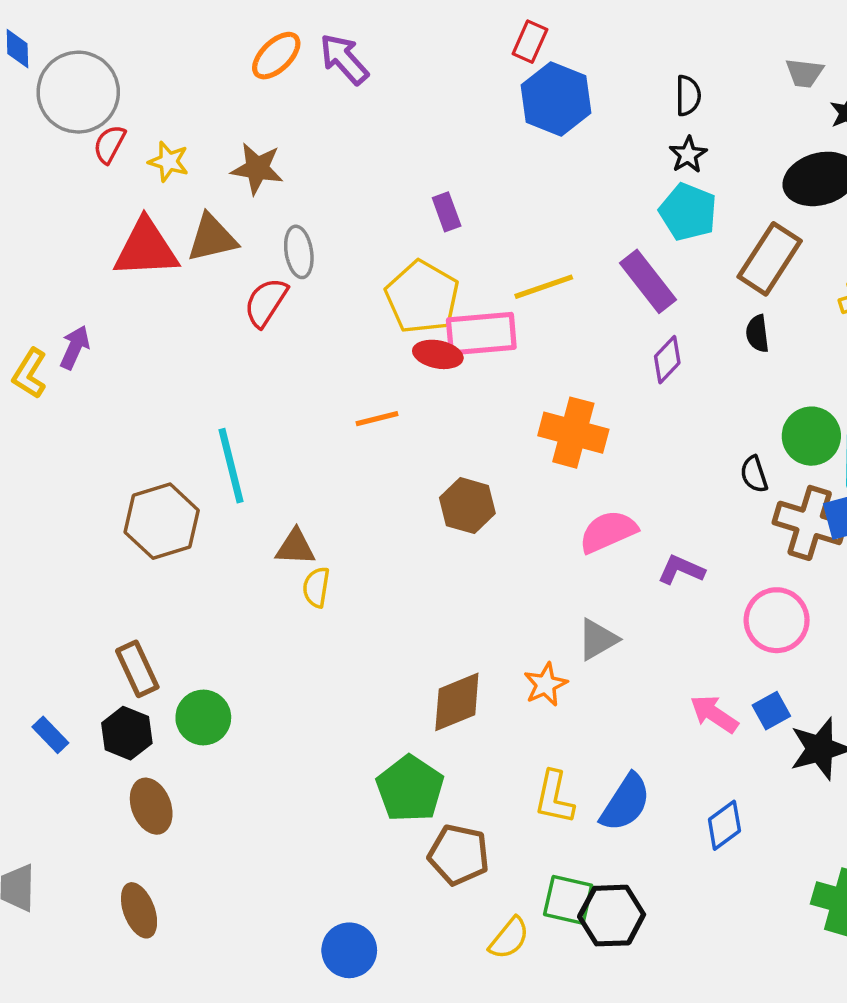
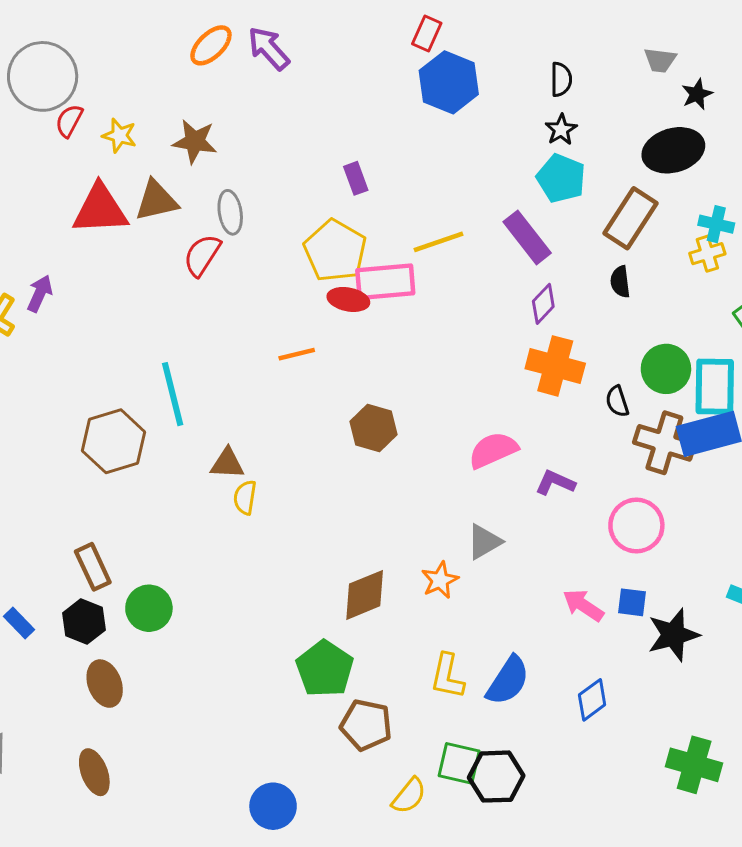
orange cross: (573, 433) -> (555, 366), moved
blue square: (771, 711) -> (632, 602), turned 36

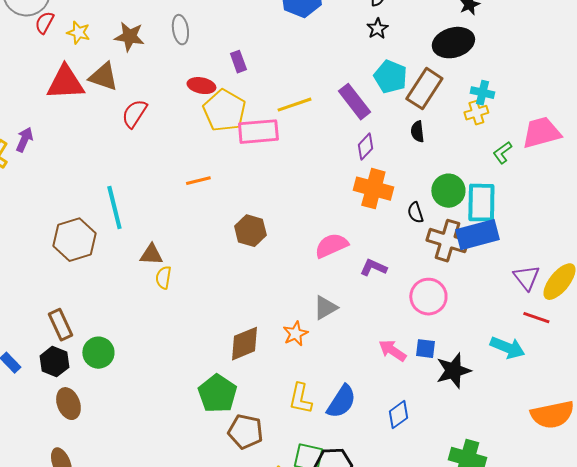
cyan pentagon: (561, 178) -> (390, 77), moved
brown triangle: (156, 201) -> (103, 77), turned 32
gray ellipse: (230, 212) -> (180, 30), moved
red ellipse: (348, 299) -> (201, 86), moved

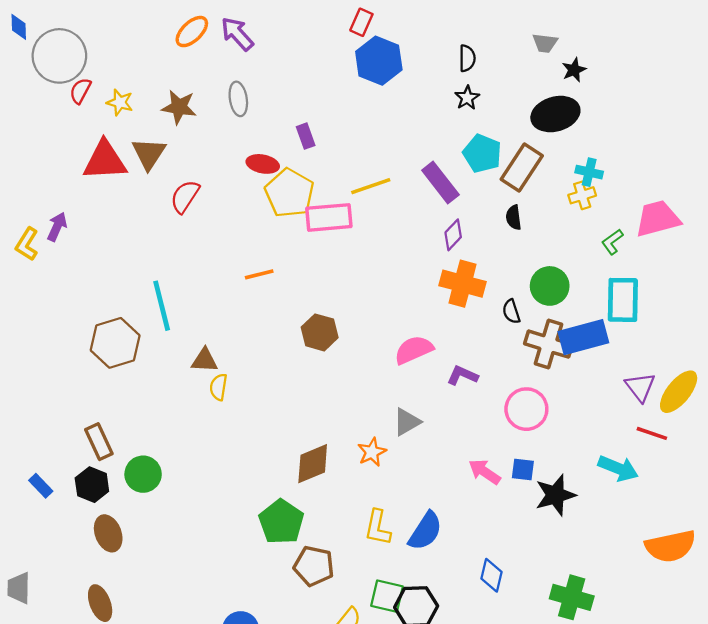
brown triangle: (103, 77) -> (149, 154), turned 44
cyan rectangle: (481, 203) -> (623, 300), moved
blue diamond: (398, 415) -> (492, 575), moved, turned -40

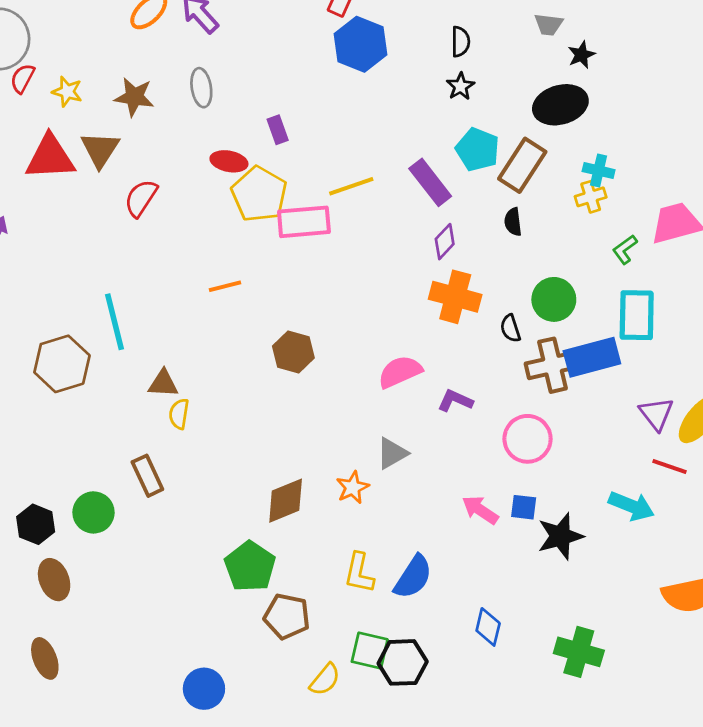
brown cross: (548, 344) -> (553, 365), turned -30
brown rectangle: (99, 442) -> (147, 476), moved

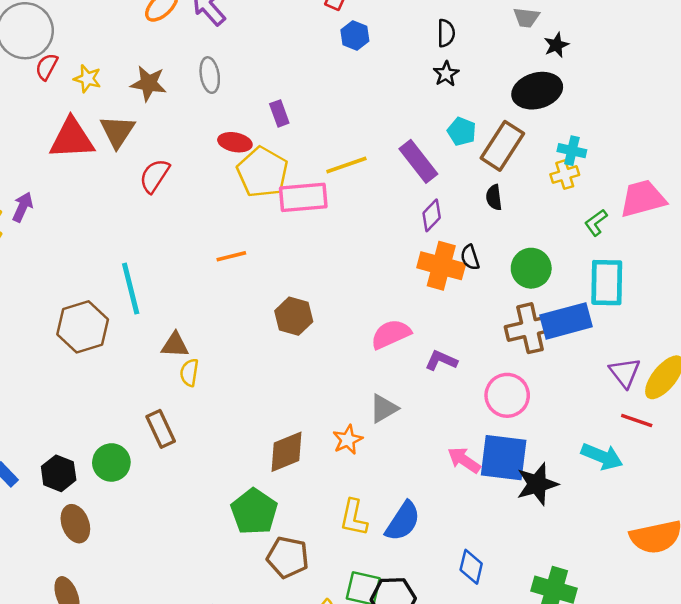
blue hexagon: (360, 44) -> (355, 35), size x0.6
cyan pentagon: (478, 149) -> (462, 131), size x0.7
black semicircle: (510, 328) -> (470, 257), moved
blue square: (524, 507) -> (504, 458), size x2.0

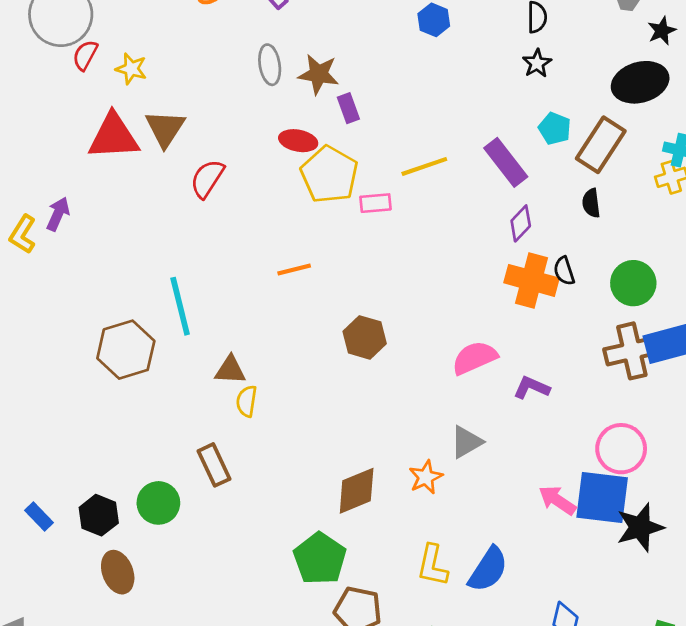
brown star: (149, 83) -> (319, 74), moved
pink rectangle: (303, 197) -> (375, 203), size x0.6
pink circle: (507, 395) -> (621, 449), moved

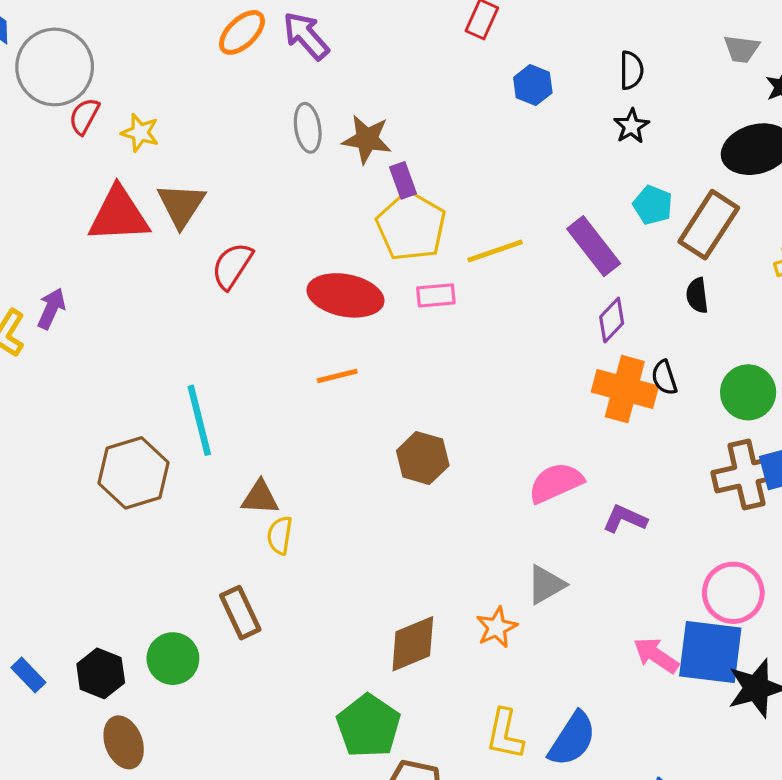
blue hexagon: (434, 20) -> (533, 85), moved
red ellipse: (298, 141) -> (345, 295), moved, size x1.6
yellow pentagon: (329, 175) -> (411, 226), moved

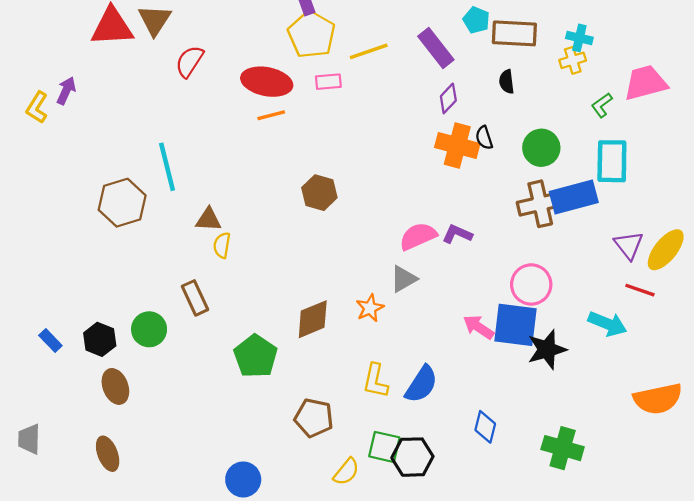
brown rectangle: (709, 225) -> (514, 33), turned 60
orange line: (337, 376) -> (271, 115), moved
pink semicircle: (556, 483) -> (418, 236), moved
green pentagon: (368, 726) -> (256, 356), moved

